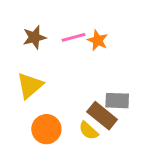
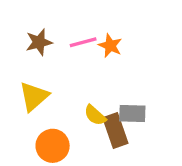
brown rectangle: (102, 116) -> (115, 131), turned 32
yellow semicircle: (89, 131) -> (95, 115), moved

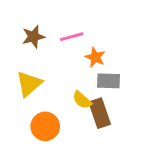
orange star: (110, 46) -> (95, 57), moved
gray rectangle: (132, 114) -> (108, 81), moved

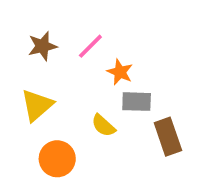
pink line: (72, 37) -> (90, 46), turned -30
brown rectangle: (100, 113) -> (168, 137), moved

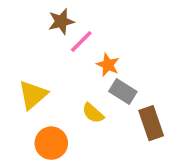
brown star: (42, 46) -> (61, 22), moved
gray rectangle: (137, 102) -> (123, 91), turned 30

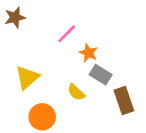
brown star: (61, 22) -> (15, 17), moved

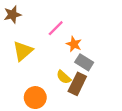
yellow triangle: (27, 77) -> (23, 51), moved
brown rectangle: (124, 101) -> (77, 84), moved, turned 45

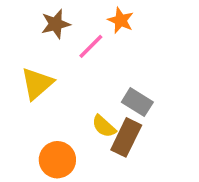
brown star: (13, 15) -> (56, 24), moved
orange star: (74, 44) -> (121, 20), moved

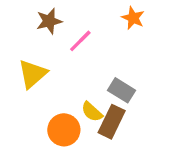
orange star: (121, 20) -> (133, 18), moved
orange circle: (57, 160) -> (64, 130), moved

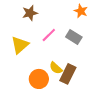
pink line: (80, 41) -> (49, 35), moved
gray rectangle: (122, 90) -> (74, 37), moved

